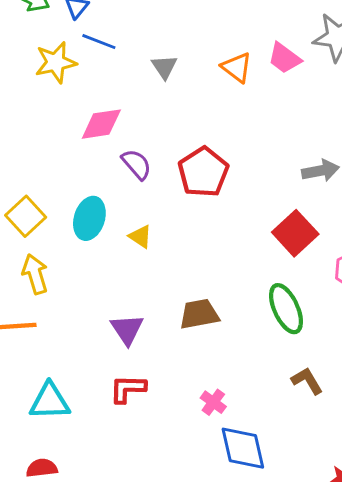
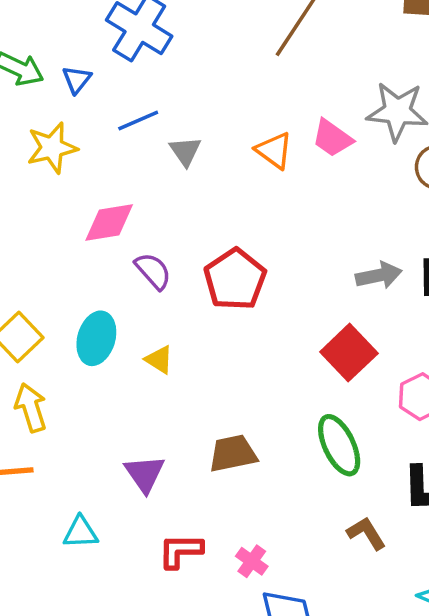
blue line: (99, 42) -> (138, 120), moved, turned -44
red L-shape: (128, 389) -> (180, 551), moved
cyan triangle: (50, 401) -> (80, 532), moved, size x0.7

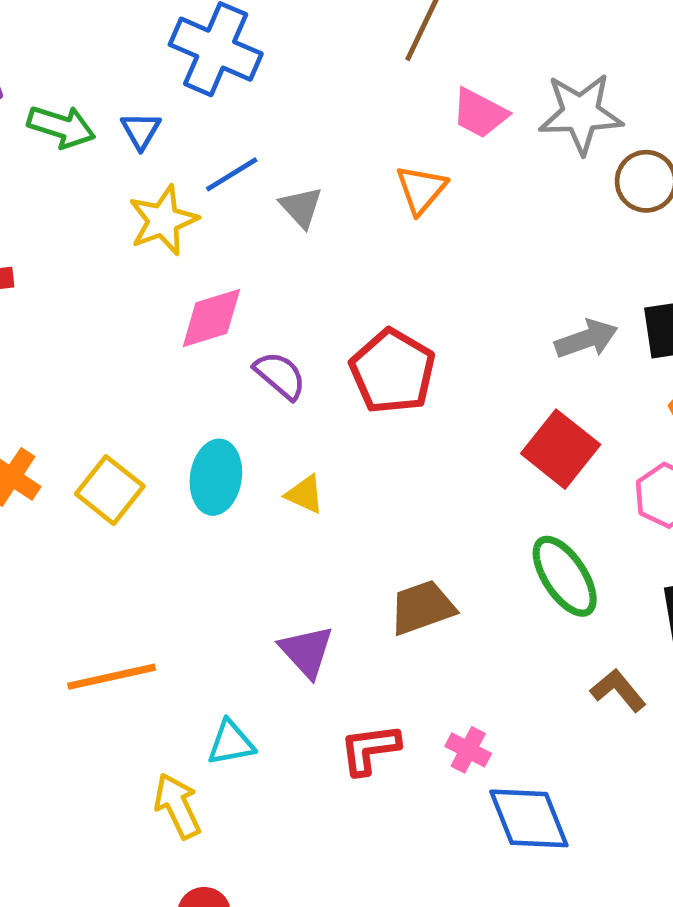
pink trapezoid: (332, 138) -> (480, 113), moved
yellow star: (52, 148) -> (163, 220), moved
orange triangle: (274, 150) -> (421, 189), turned 42
yellow arrow: (31, 408) -> (177, 806), moved

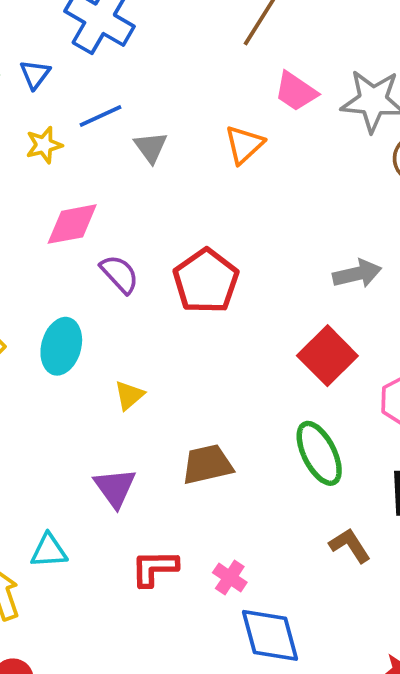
yellow star: (163, 220) -> (44, 145), size x0.7
yellow triangle: (305, 494) -> (129, 395), moved, turned 48

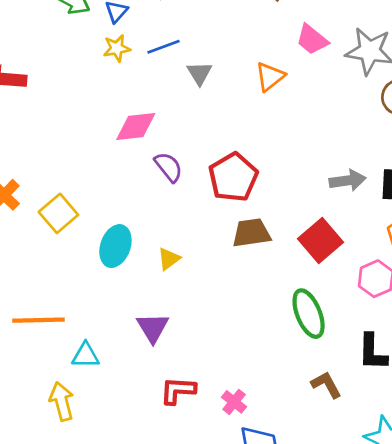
yellow star: (44, 145) -> (117, 48), moved
cyan ellipse: (61, 346) -> (115, 246), moved
brown trapezoid: (207, 464) -> (251, 233), moved
cyan triangle: (49, 551) -> (86, 355), moved

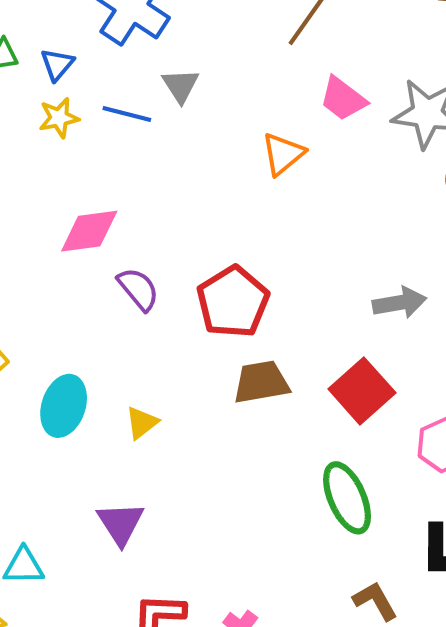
blue line: (163, 47) -> (127, 114), turned 36
gray triangle: (199, 73) -> (180, 86), moved

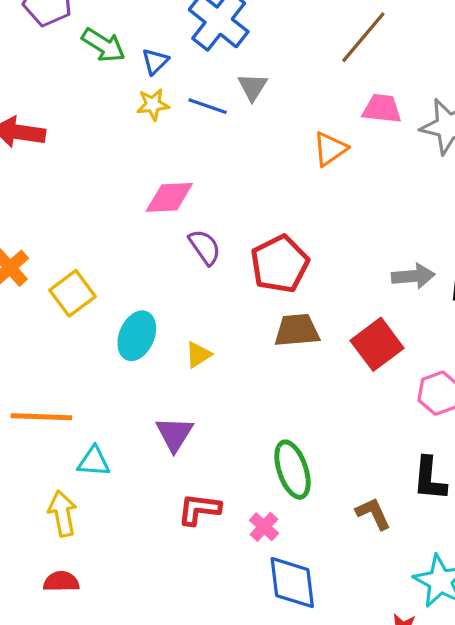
pink trapezoid: (343, 99) -> (382, 109), turned 144
green ellipse: (347, 498) -> (292, 470), moved

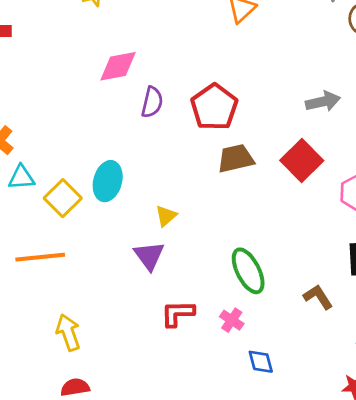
purple semicircle: (205, 247) -> (152, 102), turned 56
yellow square: (72, 293) -> (63, 198), moved
yellow triangle: (198, 355) -> (166, 216), moved
cyan triangle: (94, 461) -> (21, 177), moved
blue diamond: (292, 583) -> (261, 362), size x0.6

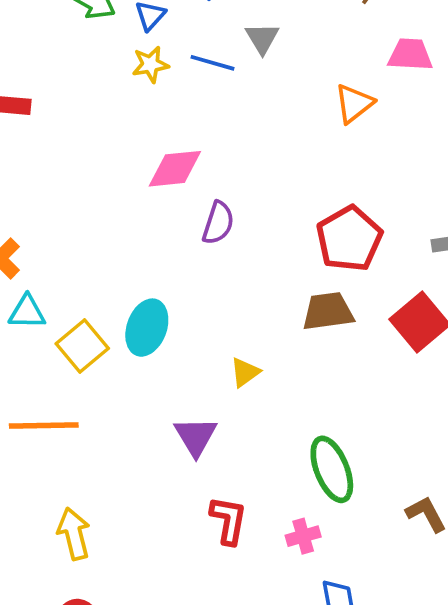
red pentagon: (214, 107) -> (349, 239), moved
yellow triangle: (166, 216) -> (245, 372), moved
red L-shape: (178, 313) -> (228, 520), turned 96
pink cross: (232, 320) -> (303, 536), turned 35

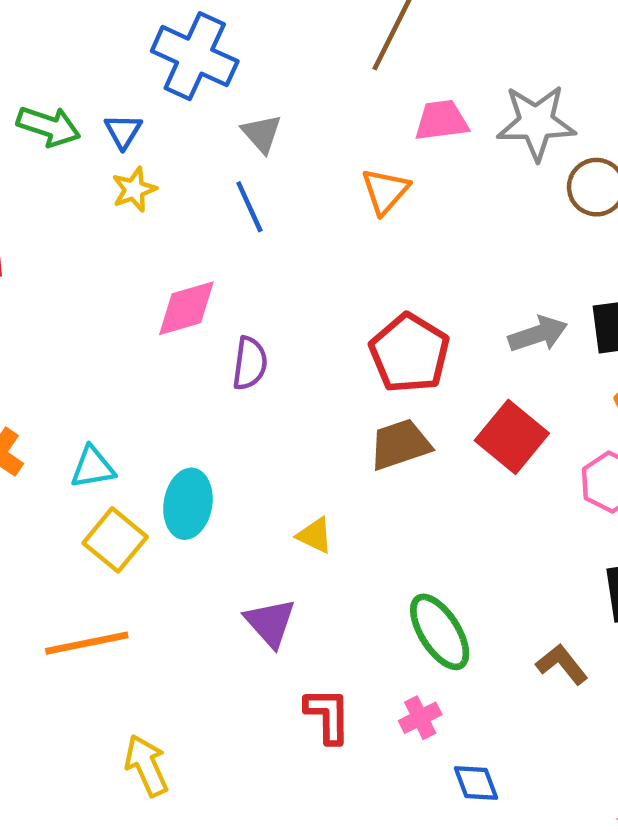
blue line: (212, 63) -> (249, 207), moved, turned 60
cyan triangle: (27, 312) -> (93, 467), moved
yellow triangle: (245, 372) -> (315, 535), turned -48

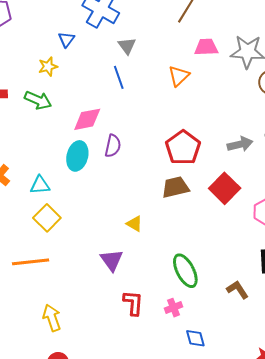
green arrow: (49, 126) -> (38, 100), moved
yellow star: (134, 189) -> (48, 67), moved
cyan ellipse: (188, 504) -> (77, 156), moved

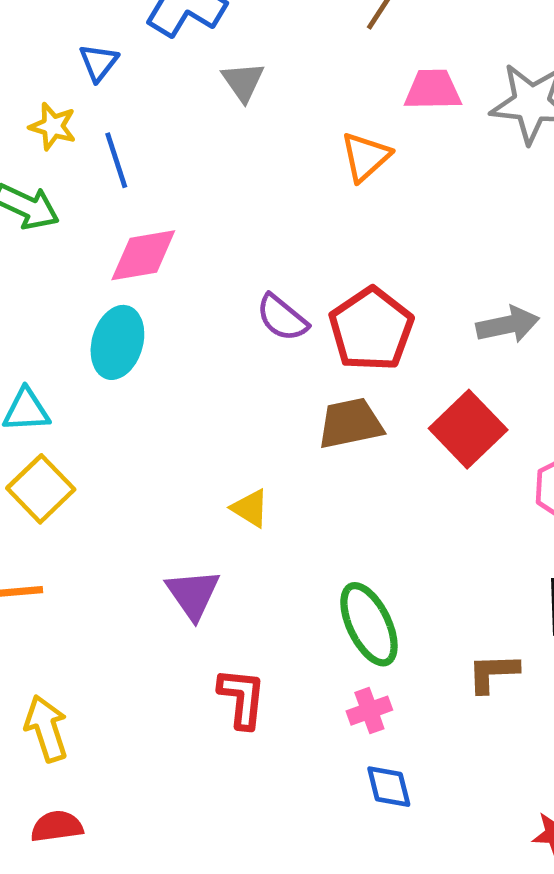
yellow star: (48, 67) -> (53, 126), turned 30
blue line: (119, 77) -> (116, 160), moved
purple semicircle: (113, 146) -> (282, 318), moved, turned 115
brown L-shape: (238, 290) -> (493, 673), turned -60
pink cross: (174, 308) -> (369, 711), moved

